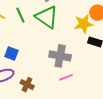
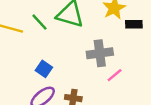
blue square: (11, 54) -> (44, 69), turned 32

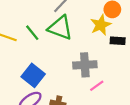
blue square: (44, 69) -> (33, 75), size x1.5

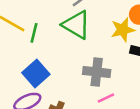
green line: (32, 33) -> (34, 33), moved, turned 42

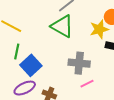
green line: (34, 33) -> (17, 52), moved

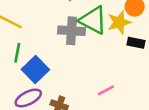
green triangle: (62, 26) -> (93, 20), moved
gray cross: (79, 63) -> (71, 31), moved

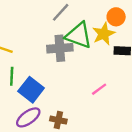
pink line: (106, 90) -> (99, 89), moved

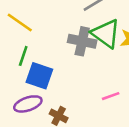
blue square: (31, 90) -> (39, 76), turned -35

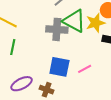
blue square: (39, 76) -> (59, 67), moved

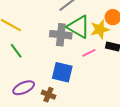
green line: (13, 47) -> (16, 51), turned -49
pink line: (85, 69) -> (89, 53), moved

